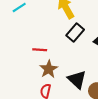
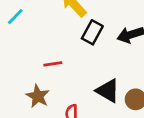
brown star: (49, 69) -> (38, 96), moved

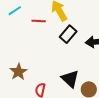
red line: (53, 64) -> (39, 21), moved

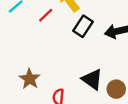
red line: (39, 21) -> (46, 15), turned -40

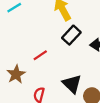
red line: (46, 15) -> (40, 55), moved

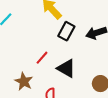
black triangle: (72, 84) -> (66, 68), moved

